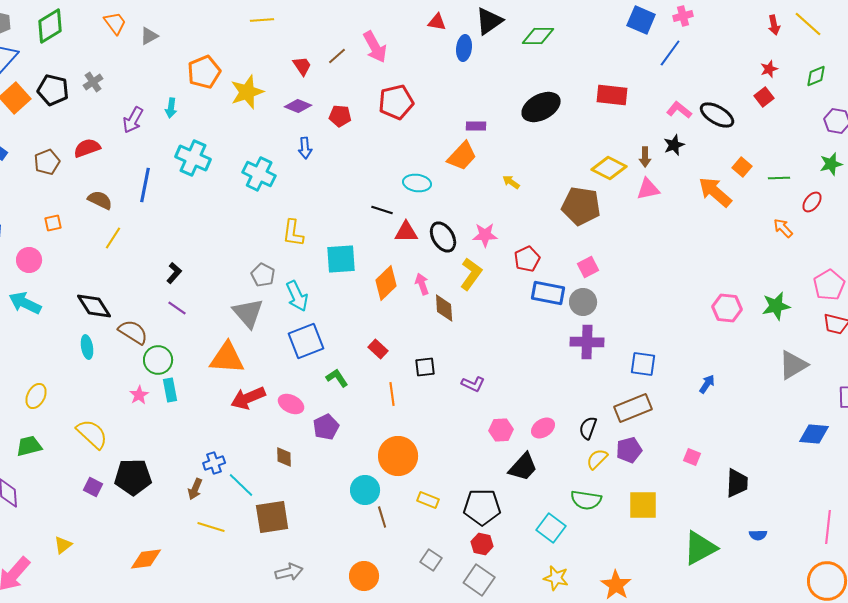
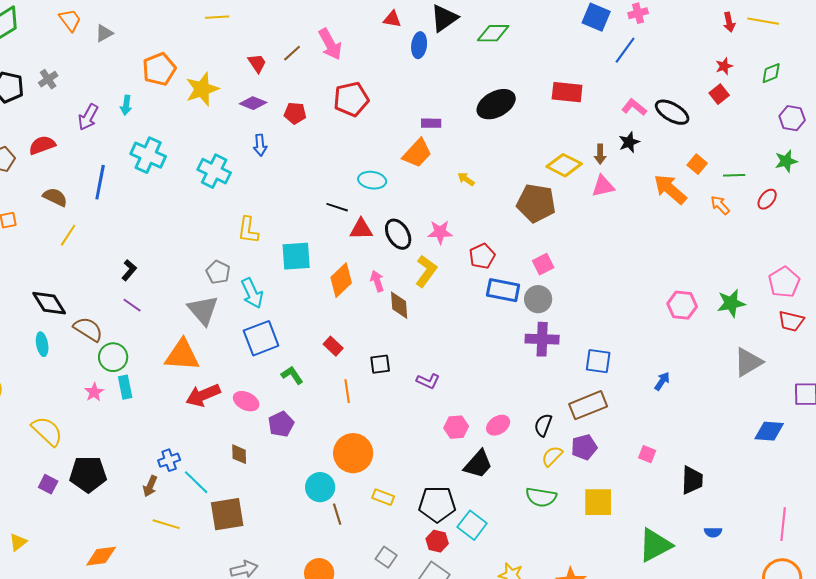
yellow line: (808, 24) -> (763, 21), turned -32
orange arrow: (783, 228) -> (720, 205), moved
cyan square: (551, 528) -> (472, 525), moved

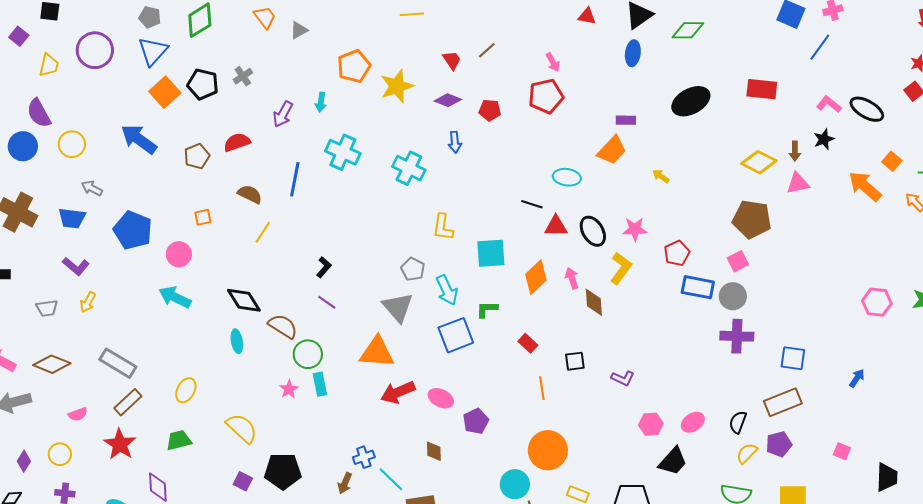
pink arrow: (330, 44) -> (553, 62), moved, size x0.6
blue ellipse: (419, 45) -> (633, 53), moved
brown pentagon: (536, 203) -> (752, 219), moved
green L-shape: (292, 375) -> (487, 309), moved, turned -55

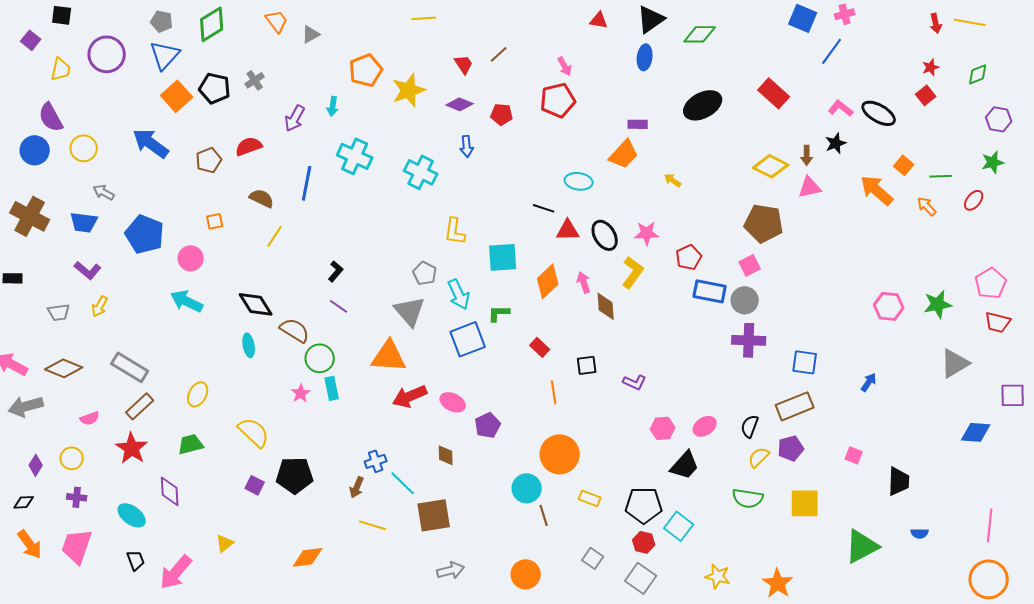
red rectangle: (762, 89) -> (774, 93), turned 36

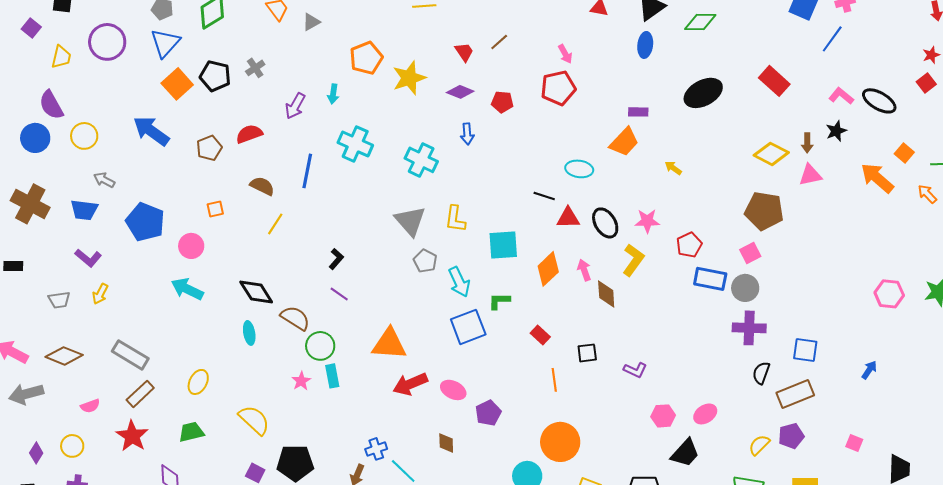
gray triangle: (410, 311) -> (410, 221), moved
black semicircle: (750, 426) -> (761, 373), moved

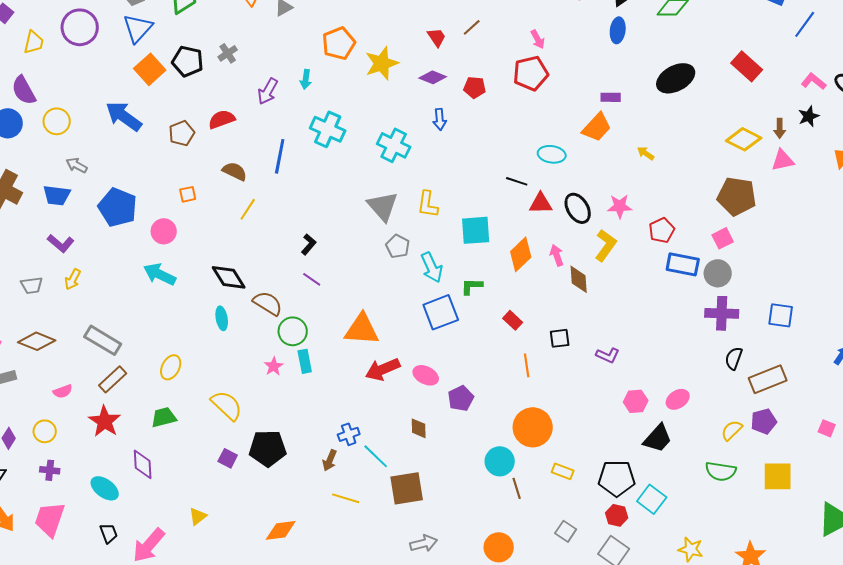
blue square: (805, 350) -> (781, 315), moved

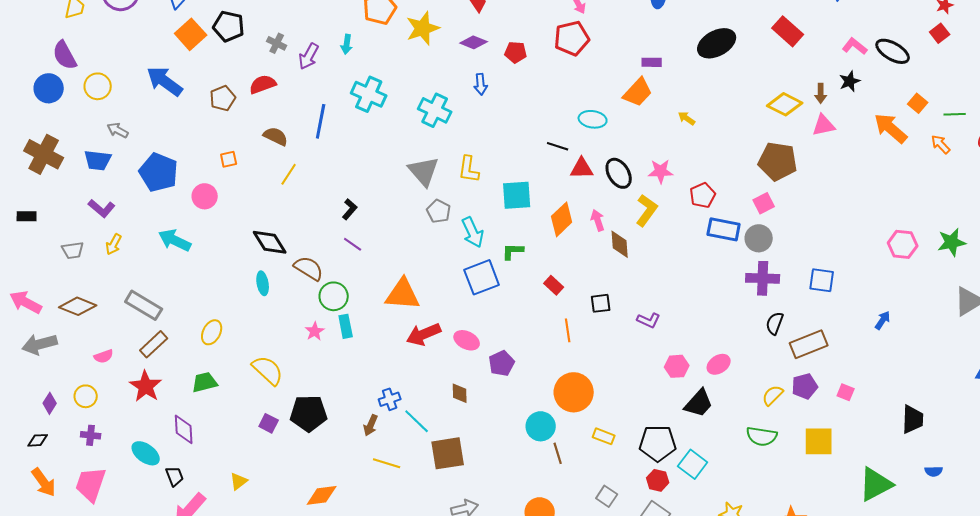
gray cross: (228, 53) -> (277, 43), moved, turned -30
cyan arrow: (160, 274) -> (175, 240), moved
pink square: (827, 428) -> (846, 392), moved
black trapezoid: (109, 533) -> (175, 476), moved

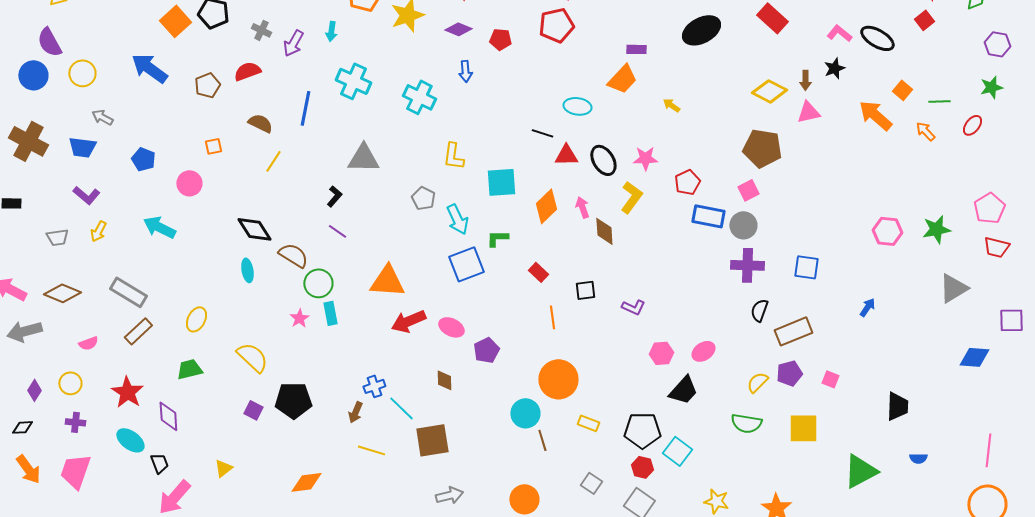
gray triangle: (424, 171) -> (363, 158), moved, turned -48
blue pentagon: (159, 172) -> (143, 159), size x0.6
red star: (146, 386) -> (127, 392), moved

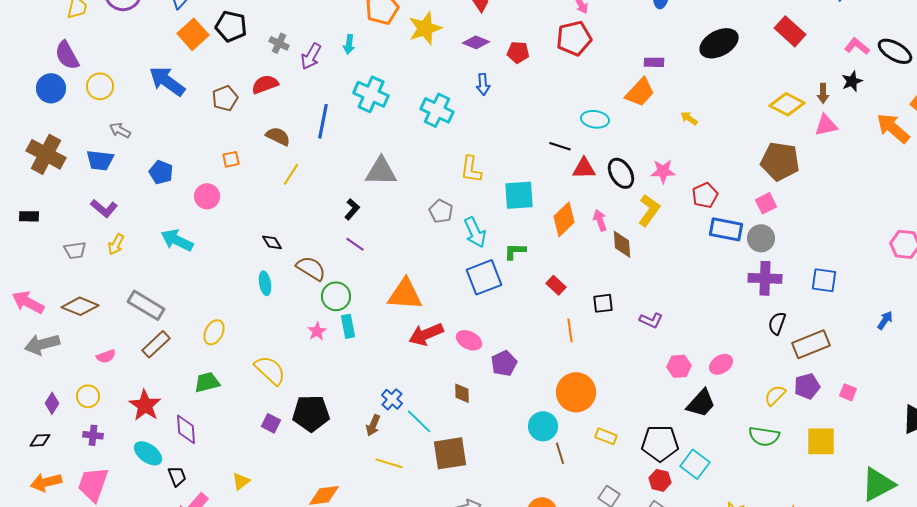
black diamond: (254, 229) -> (272, 242), size x0.6
blue cross: (374, 386) -> (392, 399), turned -30
orange arrow: (28, 469) -> (46, 482), turned 112

